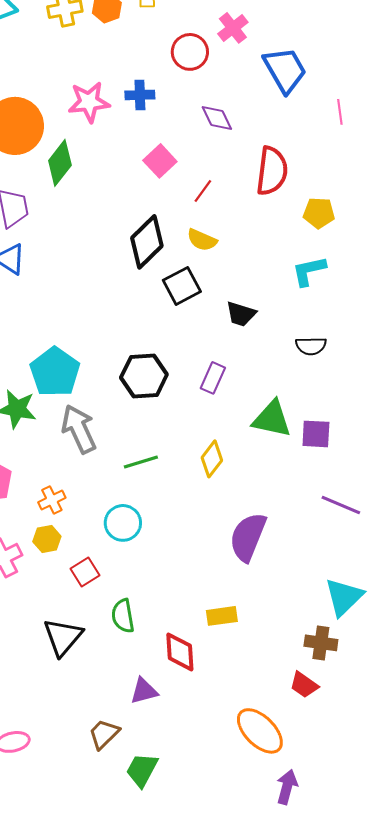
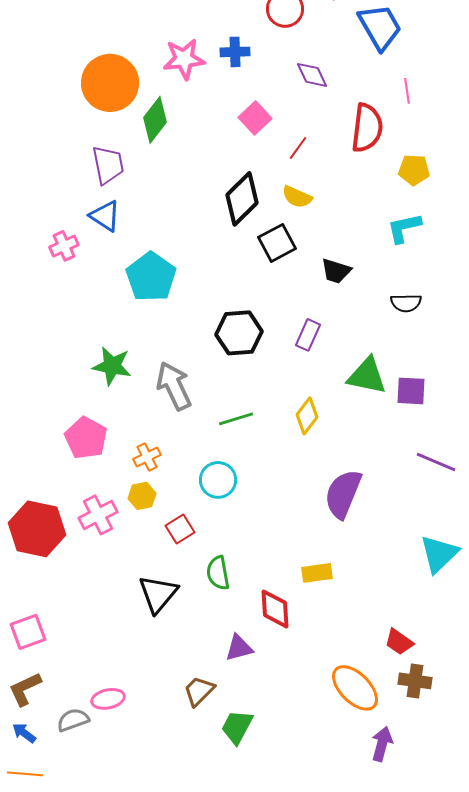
pink line: (340, 112) -> (407, 91), moved
cyan pentagon: (55, 372) -> (151, 277), moved
brown cross: (321, 643) -> (415, 681), moved

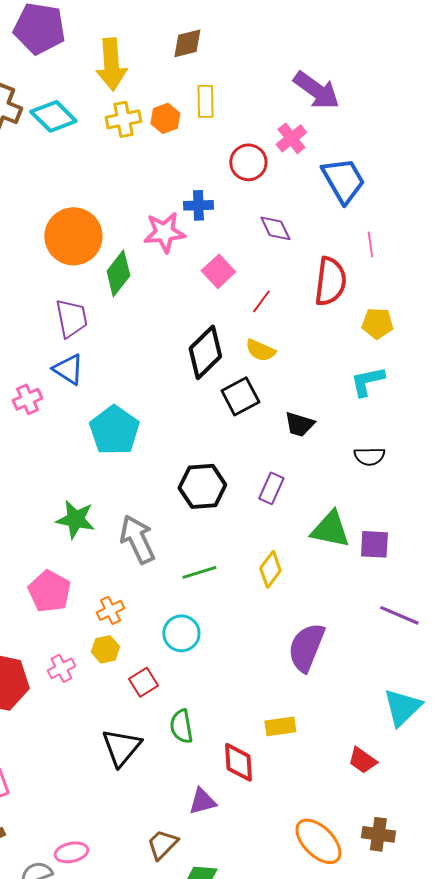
pink star: (184, 59) -> (164, 232), moved
pink cross: (98, 515) -> (61, 668), size x0.7
red trapezoid: (399, 642) -> (362, 760), moved

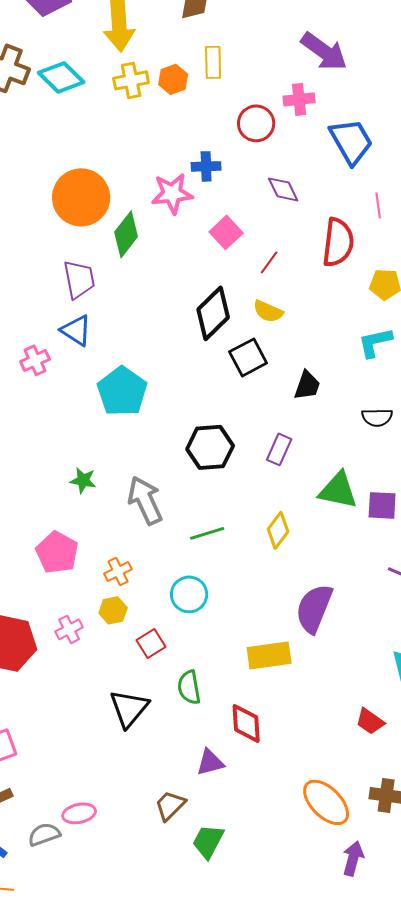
pink cross: (291, 138) -> (299, 99), turned 32
black trapezoid: (299, 424) -> (307, 385), turned -88
green star: (75, 519) -> (83, 480), size x0.7
yellow rectangle: (280, 726) -> (269, 655), moved, size x1.4

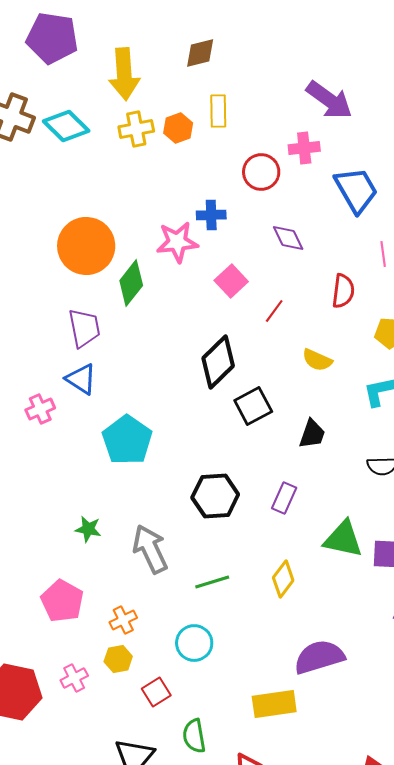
red semicircle: (338, 242) -> (343, 291), size x0.7
yellow semicircle: (268, 311) -> (317, 360), moved
purple semicircle: (314, 608) -> (319, 657), turned 51

